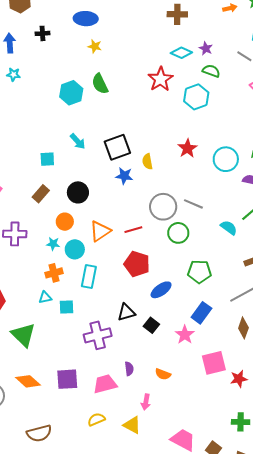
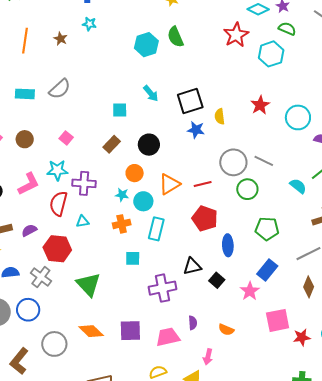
blue ellipse: (161, 290) -> (228, 245), turned -60
cyan triangle: (45, 297) -> (83, 221), moved

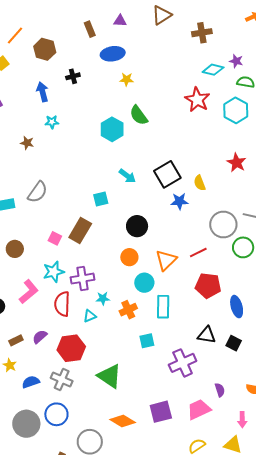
brown rectangle: (112, 144) -> (80, 231), moved, size x1.4
cyan star: (122, 195) -> (103, 298), moved
black triangle: (192, 266) -> (207, 335), turned 36

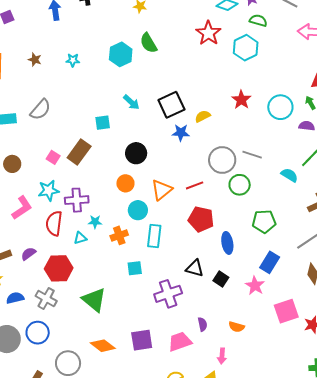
cyan star: (52, 122) -> (73, 60), moved
yellow semicircle: (200, 183) -> (203, 116), turned 77

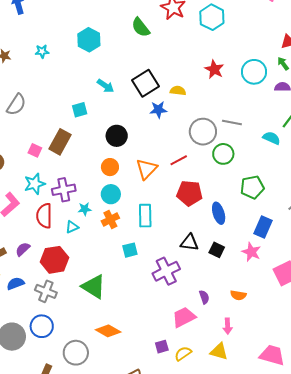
green semicircle: (149, 43) -> (141, 27), moved
yellow semicircle: (203, 116) -> (178, 91), turned 42
cyan circle: (138, 210) -> (111, 194), moved
blue semicircle: (15, 298) -> (15, 284), moved
purple square: (142, 340) -> (162, 347), moved, size x0.6

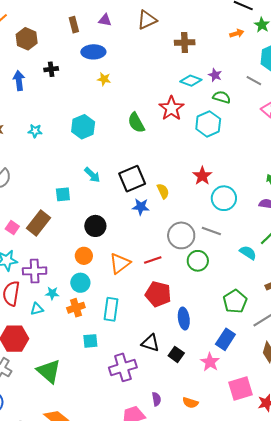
cyan circle: (254, 72) -> (224, 198), moved
yellow semicircle: (178, 91) -> (163, 191), turned 49
green pentagon: (252, 187) -> (235, 301), moved, turned -30

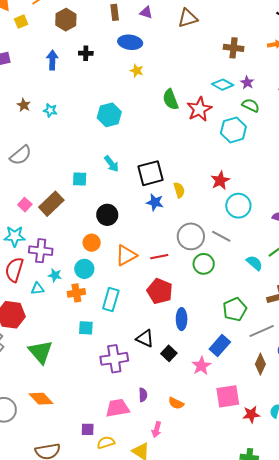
brown cross: (185, 43) -> (234, 48), moved
green semicircle: (136, 123) -> (171, 99), moved
cyan star: (35, 131) -> (50, 110), moved

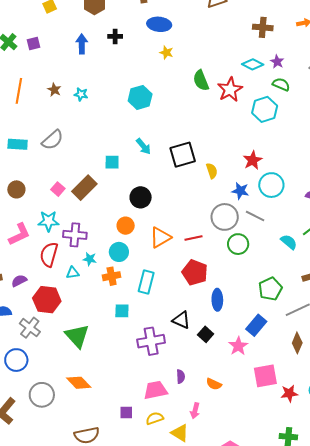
blue star: (155, 202) -> (240, 191), moved
yellow semicircle: (106, 443) -> (155, 418), moved

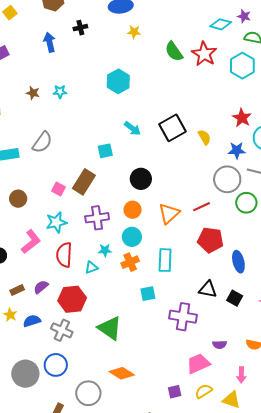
purple cross: (75, 235) -> (97, 218), moved
purple cross: (151, 341) -> (183, 317), turned 32
purple semicircle: (181, 376) -> (220, 345), turned 104

